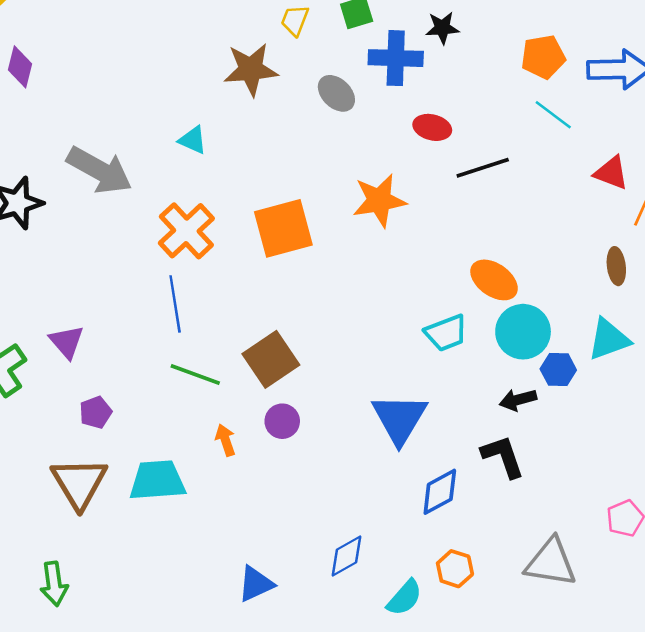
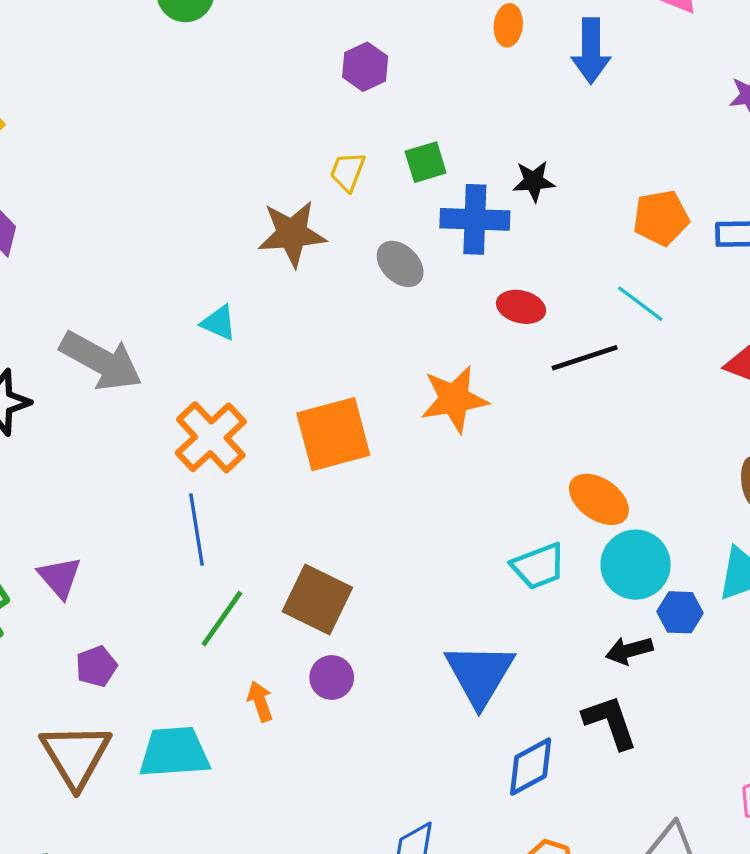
cyan line: (553, 115) -> (640, 304), moved
brown square: (271, 359) -> (317, 600), turned -30
green line: (195, 375) -> (222, 619), turned -75

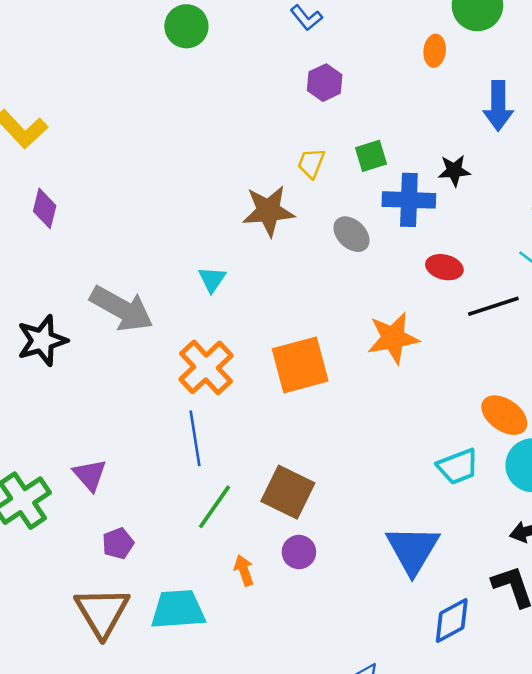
blue arrow: (591, 51) -> (498, 106), moved
cyan triangle: (219, 323) -> (212, 279), turned 40

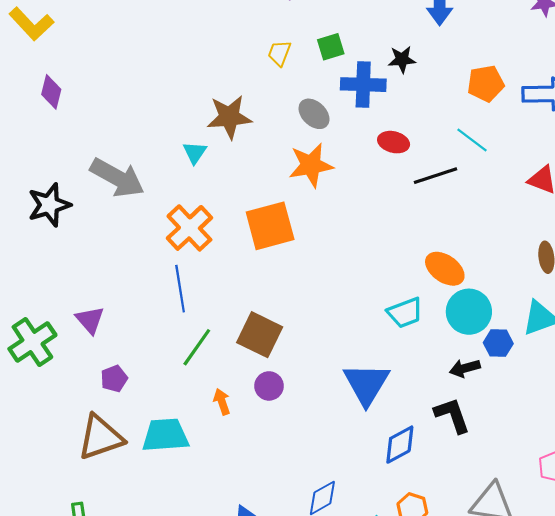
brown star: (268, 211) -> (229, 117), moved
orange star: (393, 338) -> (311, 165), moved
brown triangle: (102, 612) -> (100, 437), turned 42

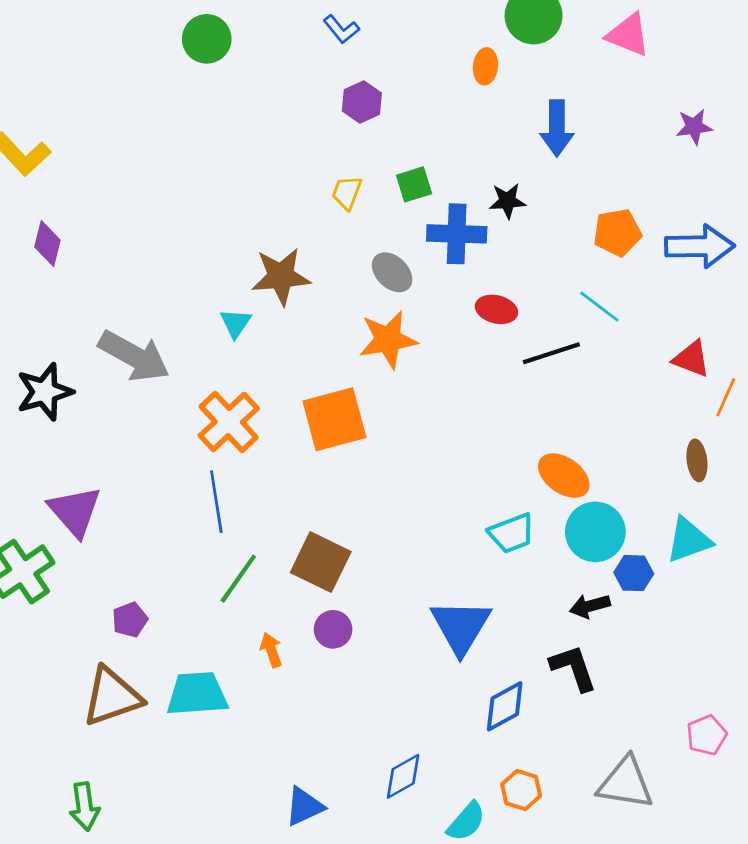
purple triangle: (90, 320) -> (75, 511), moved, size x1.4

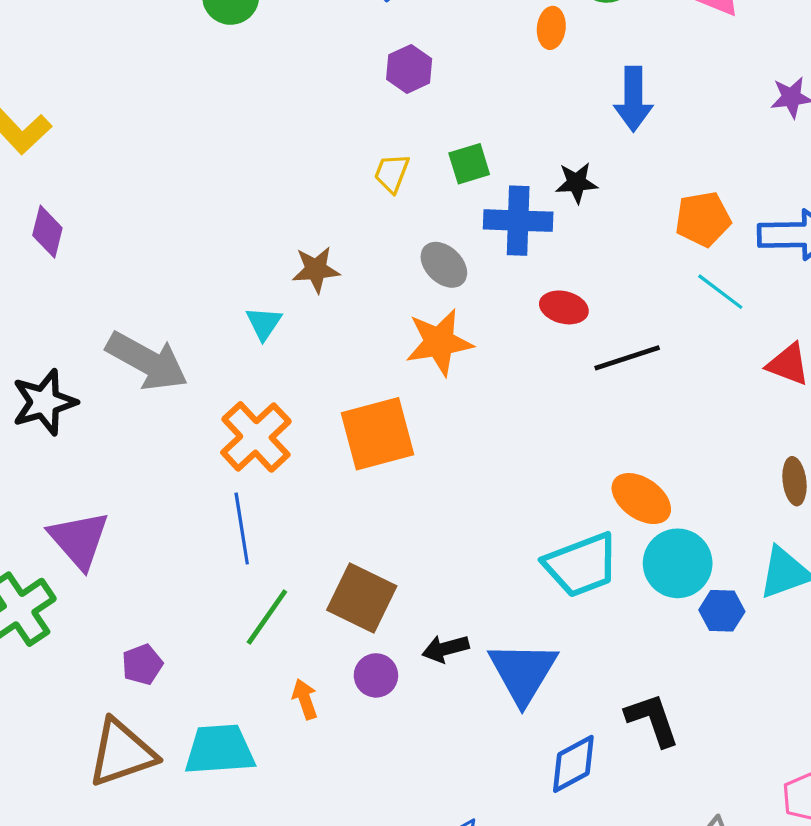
brown star: (281, 276) -> (316, 270), size x0.7
cyan line: (599, 307) -> (720, 292), moved
cyan trapezoid: (512, 533) -> (581, 565), size x1.4
black arrow: (590, 606) -> (445, 649), moved

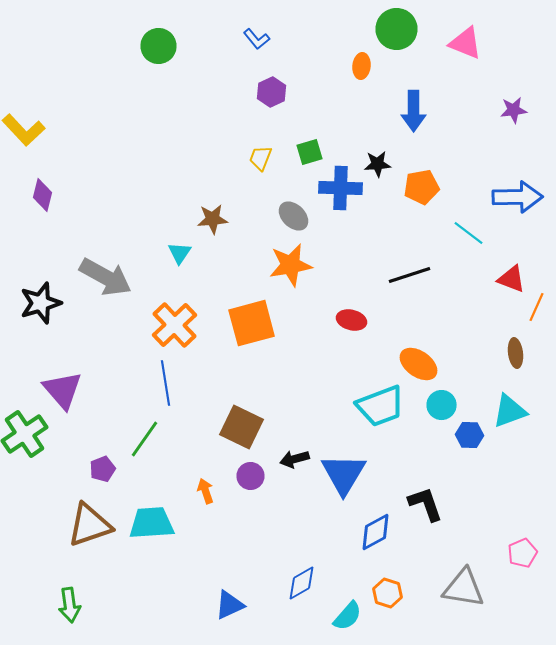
orange pentagon: (703, 219) -> (422, 187), moved
red ellipse: (564, 307) -> (352, 320), moved
cyan circle: (678, 563) -> (442, 405), size x0.7
green line: (267, 617) -> (144, 439), moved

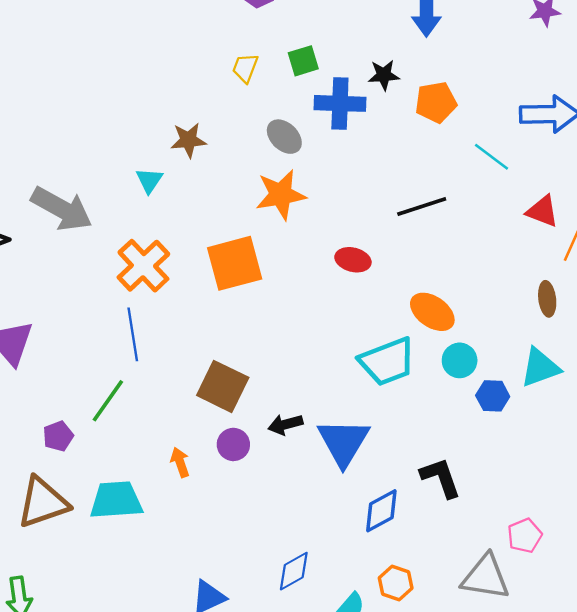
pink pentagon: (522, 553) -> (525, 536), moved

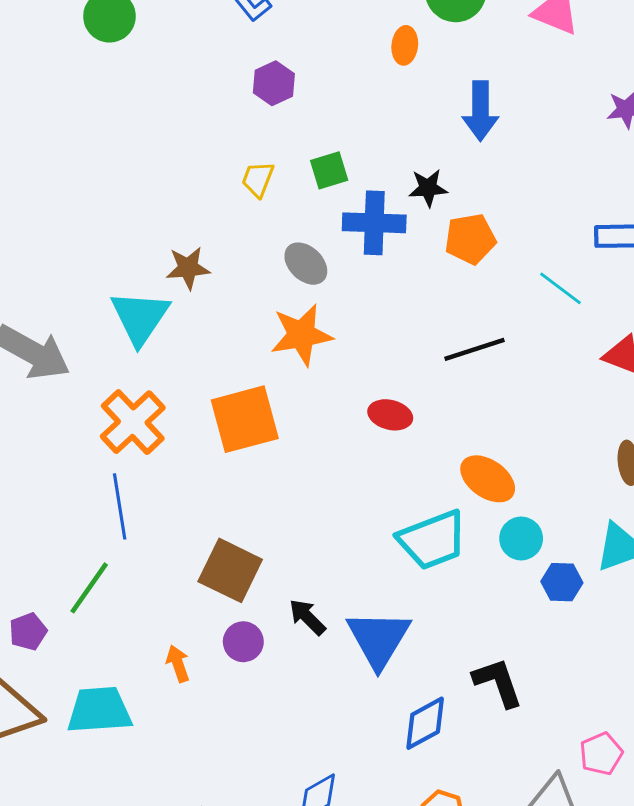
orange pentagon: (436, 102) -> (470, 239), moved
cyan triangle: (149, 180) -> (140, 317), size x1.8
black arrow: (285, 424) -> (307, 617), turned 60

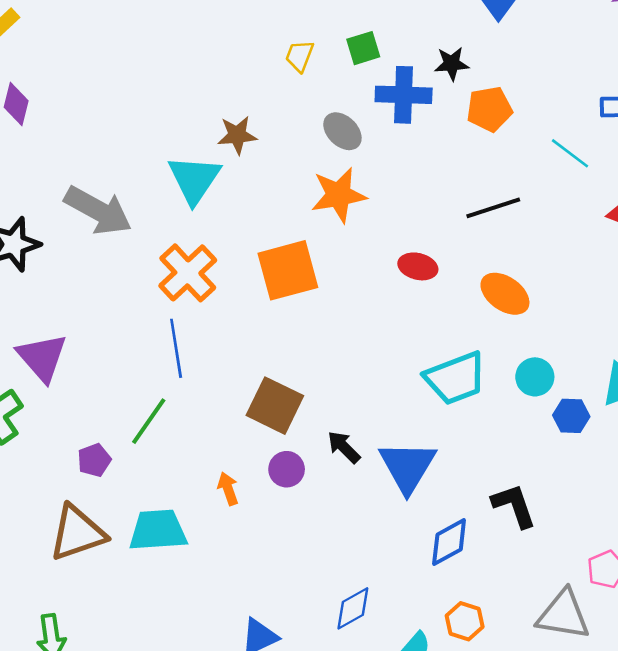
orange ellipse: (488, 479) -> (505, 294), moved

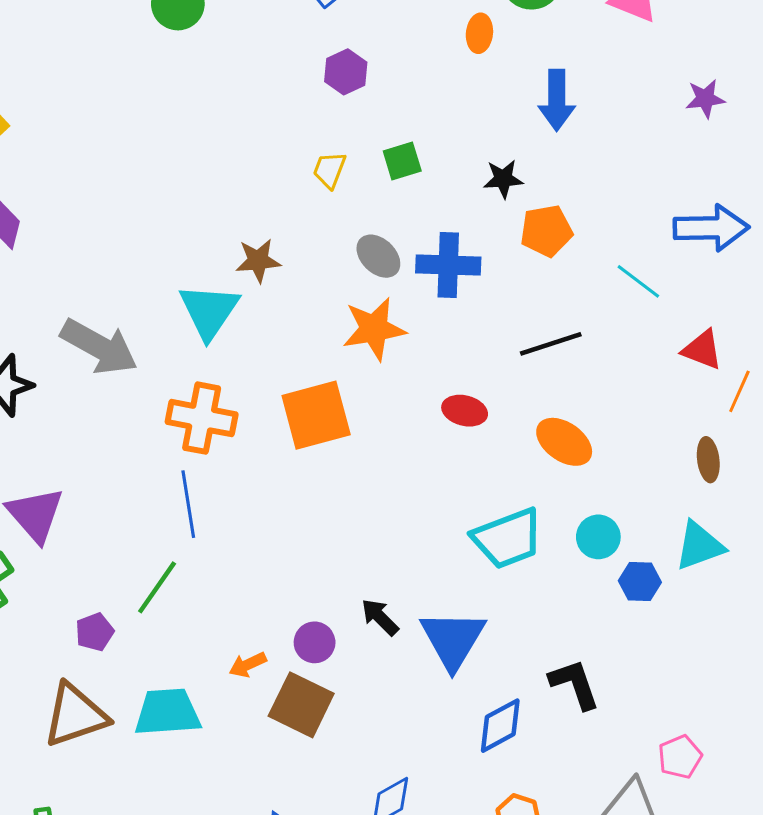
blue cross: (404, 95) -> (448, 265), moved
orange cross: (188, 273) -> (202, 418), turned -36
brown square: (275, 406) -> (301, 705), moved
orange arrow: (228, 489) -> (248, 665), turned -96

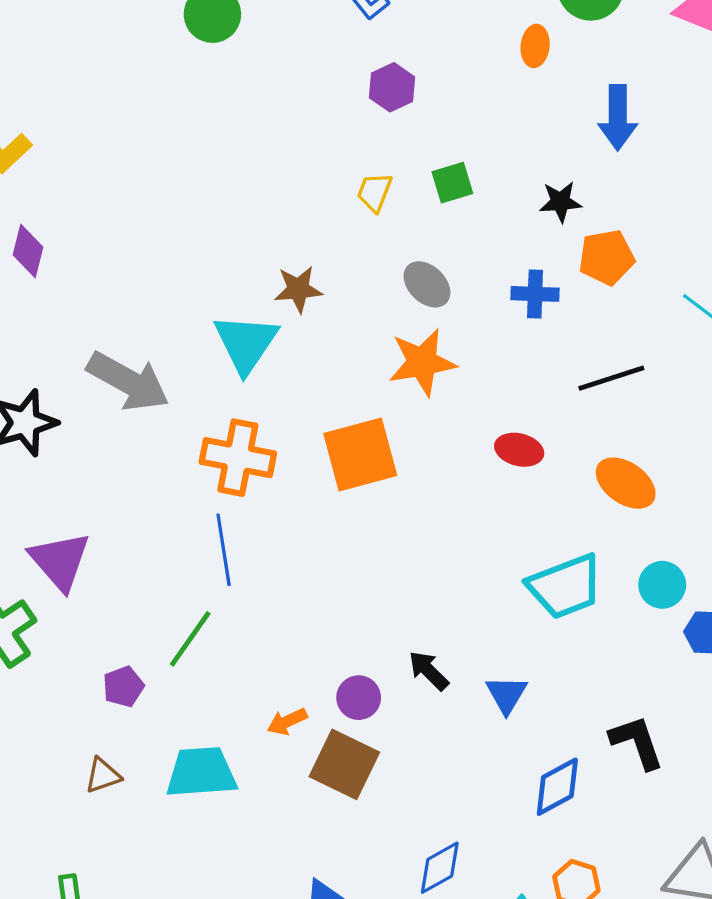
blue cross: (448, 265) -> (535, 294), moved, size x0.7
blue triangle: (453, 639) -> (506, 694), size x0.6
brown triangle: (75, 715) -> (103, 776), size x0.5

